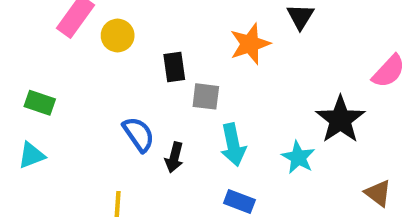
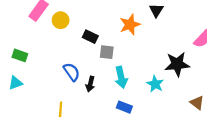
black rectangle: (174, 67) -> (90, 37), turned -56
black star: (340, 120) -> (177, 64), turned 30

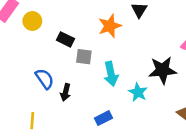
cyan arrow: (121, 77) -> (111, 74), moved
blue rectangle: (124, 107) -> (104, 118), turned -48

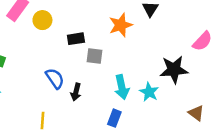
black rectangle: (65, 39) -> (76, 39), turned -35
cyan arrow: (111, 74) -> (122, 87), moved
blue rectangle: (104, 118) -> (114, 118), turned -42

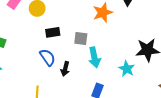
black rectangle: (76, 39) -> (53, 32), moved
cyan arrow: (122, 87) -> (94, 57), moved

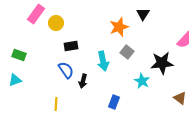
gray square: (81, 39) -> (127, 52), moved, turned 32
cyan arrow: (94, 57) -> (103, 61), moved

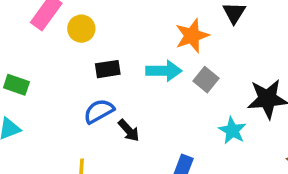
cyan arrow: (103, 61) -> (164, 71), moved, turned -78
blue semicircle: (66, 70) -> (99, 111), turned -84
black arrow: (83, 81) -> (129, 130), turned -56

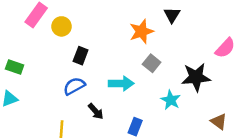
black rectangle: (108, 69) -> (81, 56), turned -60
cyan arrow: (164, 71) -> (121, 83), moved
black arrow: (129, 130) -> (96, 111), moved

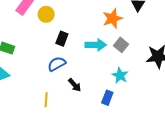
cyan arrow: (121, 83) -> (96, 45), moved
cyan star: (171, 100) -> (120, 75), moved

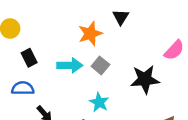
black rectangle: (62, 39) -> (29, 58), turned -48
blue semicircle: (57, 64) -> (23, 88), turned 30

